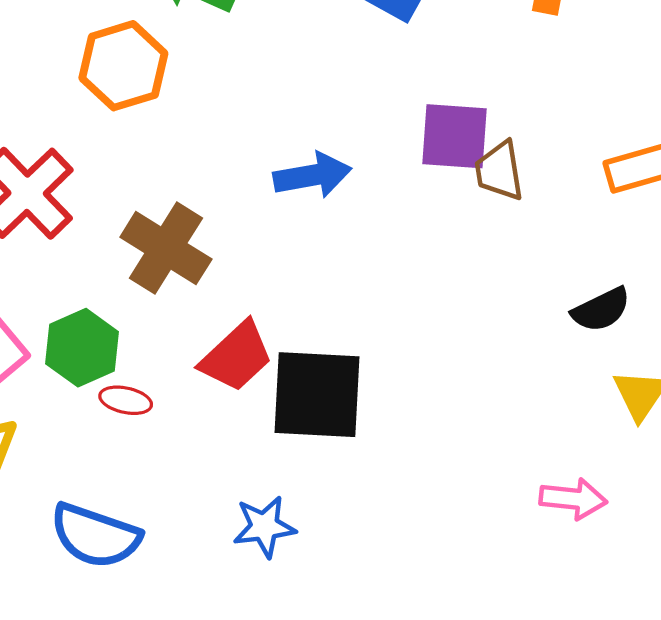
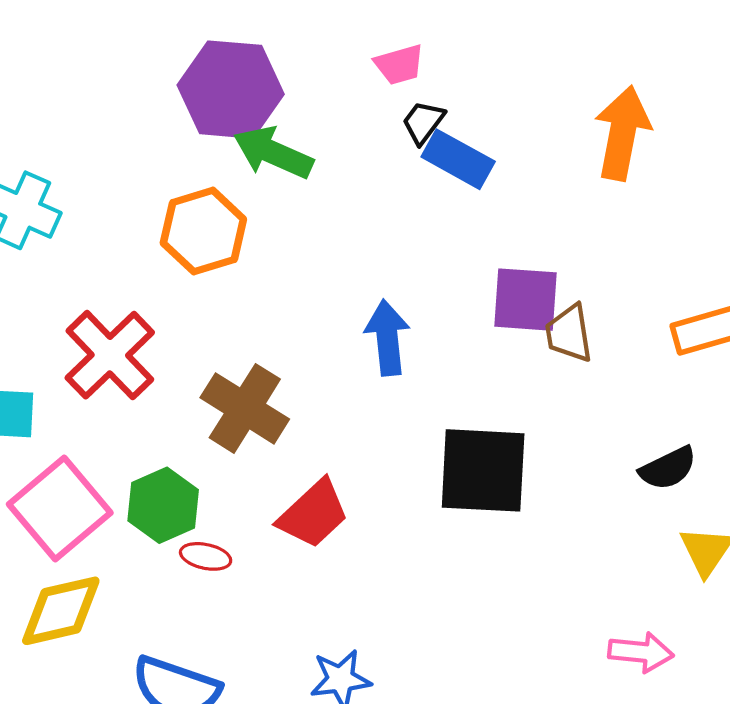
blue arrow: (312, 175) -> (387, 338), turned -86
black square: (317, 395) -> (483, 470), moved

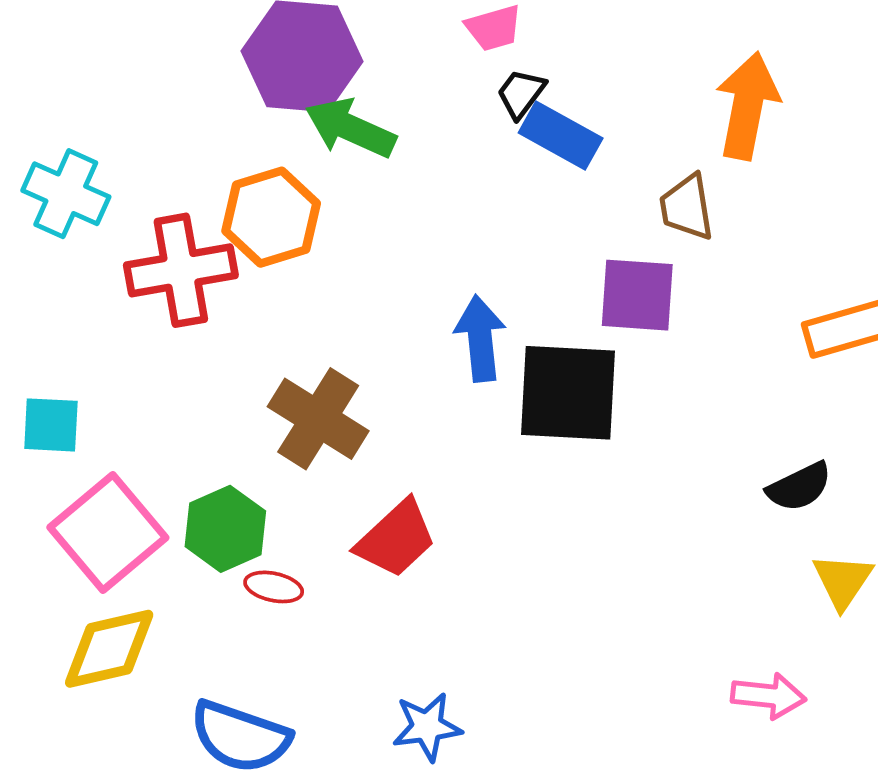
brown trapezoid: (569, 333) -> (687, 207), moved
red cross: (110, 355) -> (181, 270), moved, turned 34
black square: (483, 470) -> (568, 393), moved

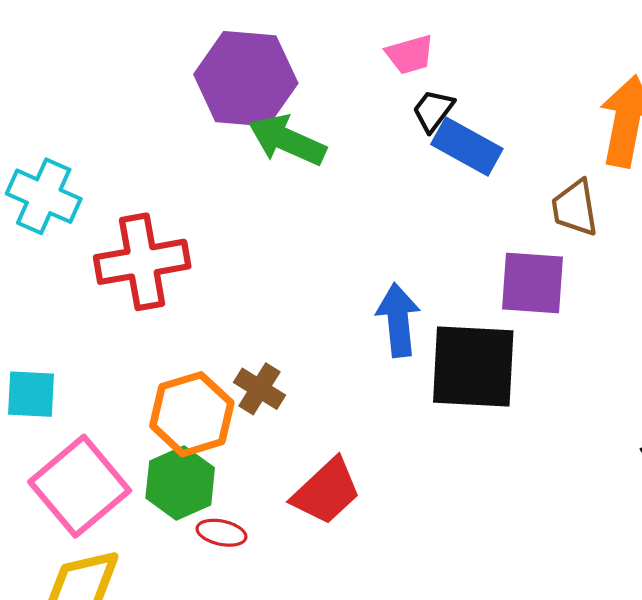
orange hexagon: (271, 217) -> (192, 414), moved
brown cross: (318, 419) -> (260, 389), size x0.6

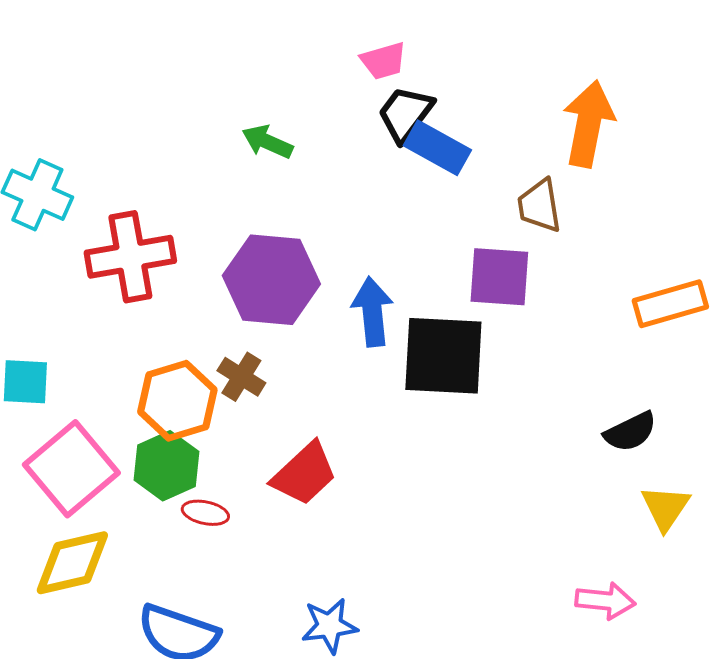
purple hexagon: (246, 79) -> (271, 280), moved
black trapezoid: (433, 111) -> (405, 114), size x1.4
green arrow: (287, 140) -> (267, 142), size x0.7

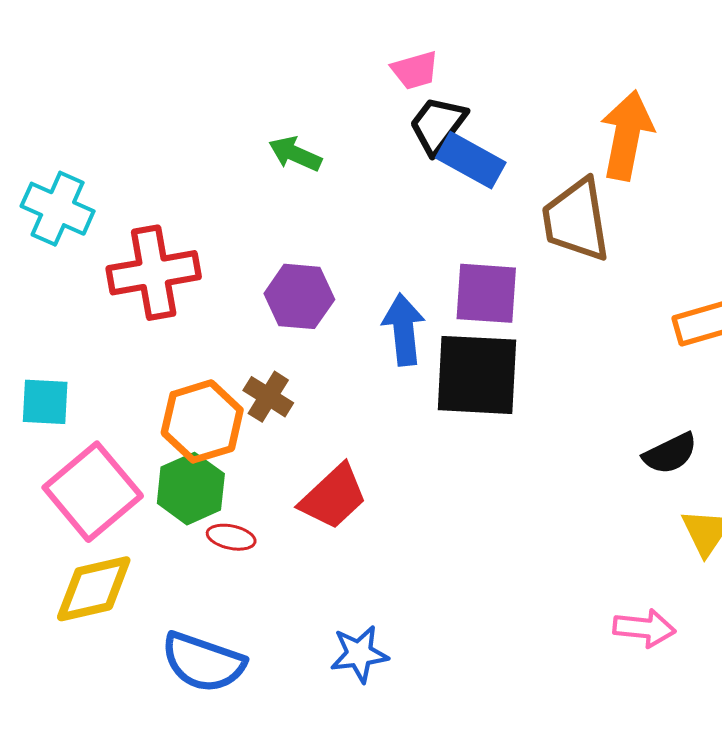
brown trapezoid: (539, 206) -> (576, 220), size x1.5
purple square: (499, 277) -> (486, 293), moved
purple hexagon: (271, 280) -> (299, 296), size x0.7

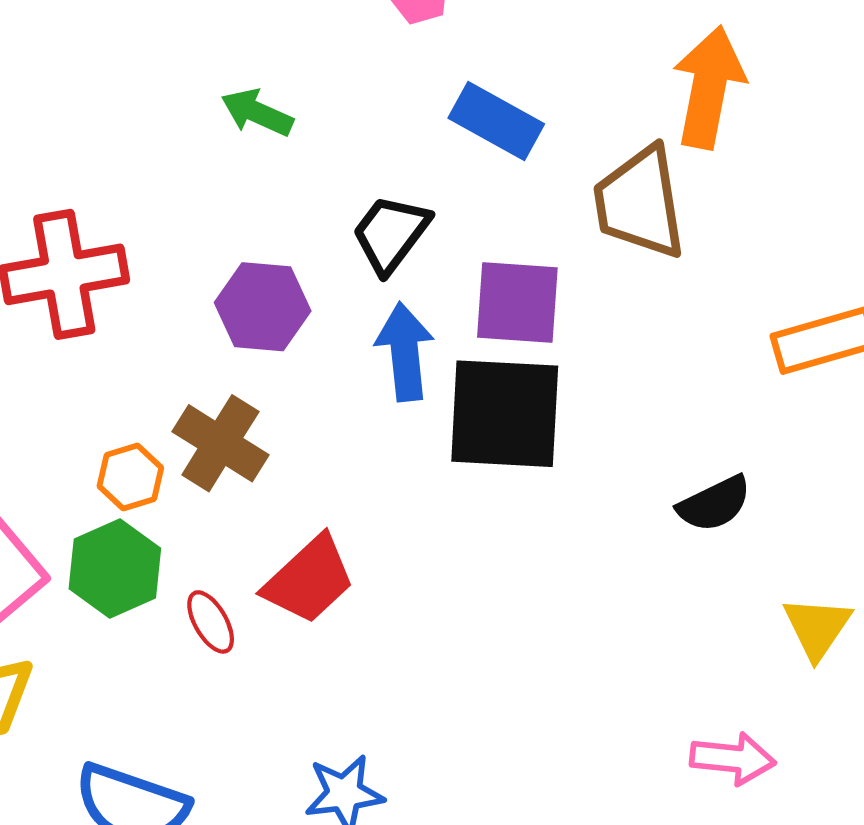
black trapezoid: (438, 125) -> (391, 234), moved
brown cross: (268, 397) -> (220, 443), size x1.4
orange hexagon: (202, 421) -> (130, 477), size x0.6
black semicircle: (670, 453) -> (714, 504), moved
red ellipse: (231, 537) -> (211, 622), moved, turned 48

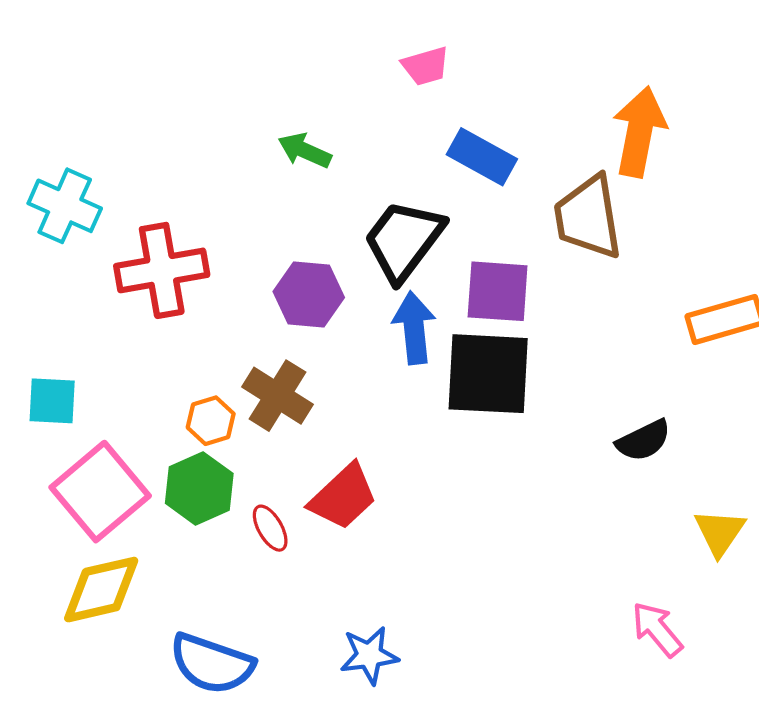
black trapezoid: (391, 234) -> (404, 240), size x1.4
pink arrow: (733, 758) -> (657, 629), turned -136

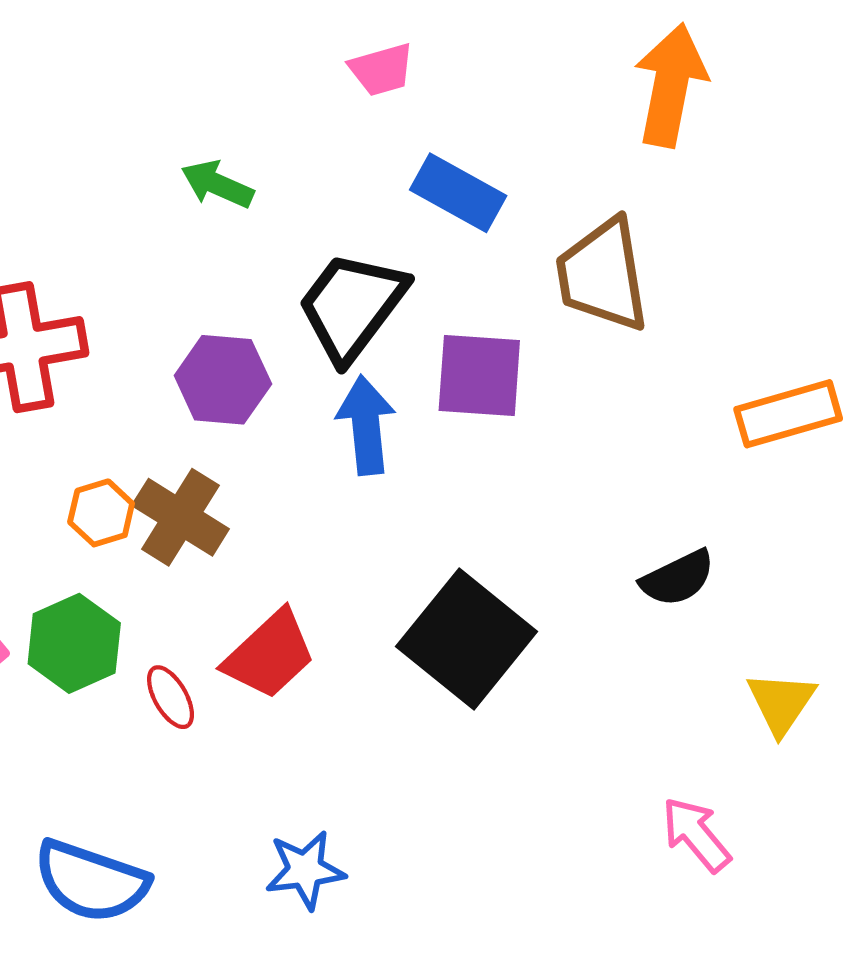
orange arrow: (639, 132) -> (671, 85), moved
black square: (488, 374) -> (467, 639), moved, turned 36
orange hexagon: (211, 421) -> (101, 513), moved

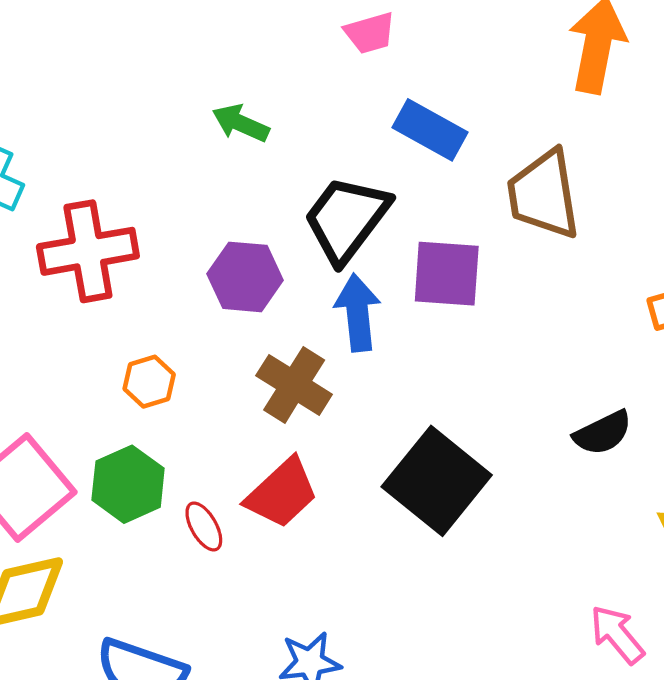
brown cross: (180, 517) -> (294, 385), moved

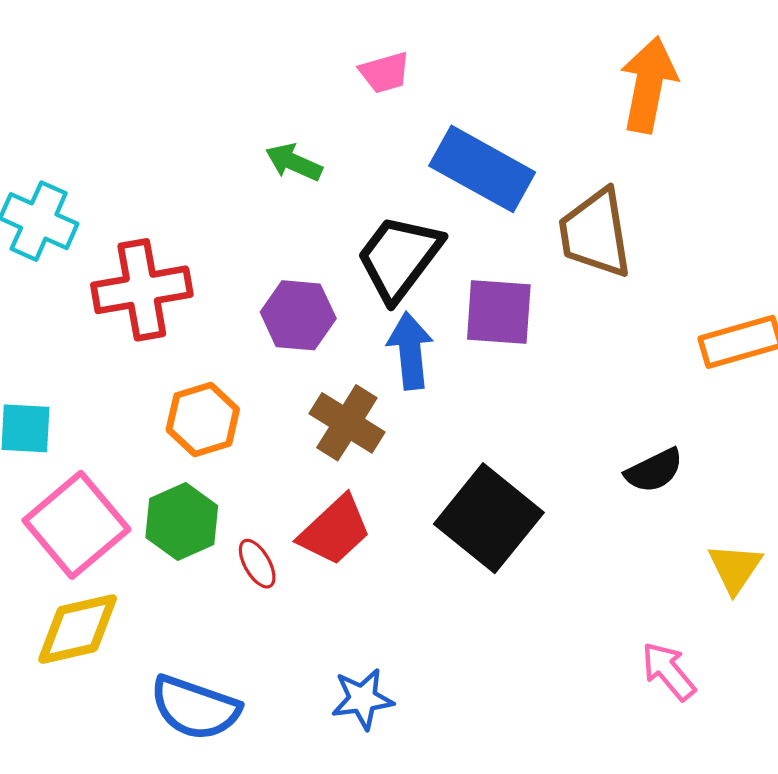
pink trapezoid: (370, 33) -> (385, 72), moved
blue rectangle: (430, 130) -> (482, 169), size x1.4
orange hexagon: (149, 382) -> (203, 420), size x1.4

